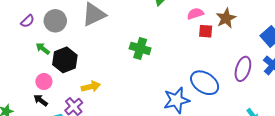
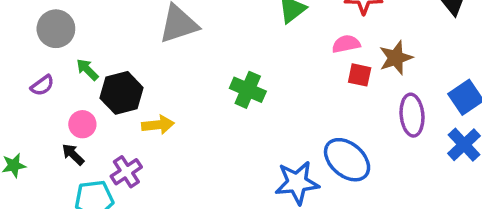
purple semicircle: (27, 21) -> (42, 85), moved
gray circle: (55, 21) -> (56, 29), moved
purple ellipse: (243, 69) -> (412, 115), moved, turned -30
yellow arrow: (91, 87) -> (158, 125), moved

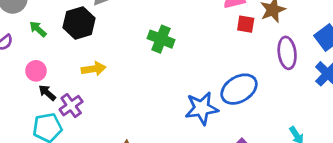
black hexagon: (122, 93) -> (79, 23), moved
black arrow: (73, 154) -> (47, 93), moved
blue ellipse: (347, 160) -> (239, 89), turned -69

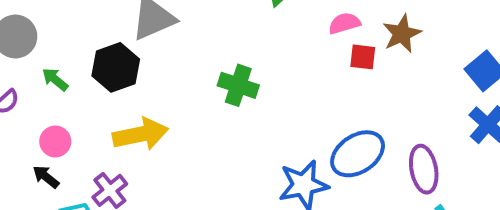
purple ellipse: (287, 53) -> (424, 169), moved
yellow arrow: (94, 69) -> (140, 134), size x1.5
black arrow: (47, 93) -> (46, 177), moved

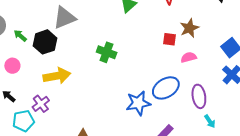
pink semicircle: (344, 23) -> (189, 57), moved
green arrow: (55, 79) -> (20, 36), moved
pink circle: (55, 141) -> (12, 66), moved

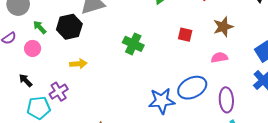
green arrow: (20, 36) -> (40, 27), moved
red square: (169, 39) -> (185, 35), moved
yellow arrow: (57, 76) -> (78, 64), size x0.6

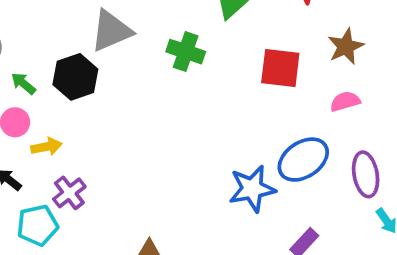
red square: (185, 35) -> (280, 68), size x1.6
green cross: (133, 44) -> (186, 52), moved
yellow arrow: (78, 64) -> (46, 147), moved

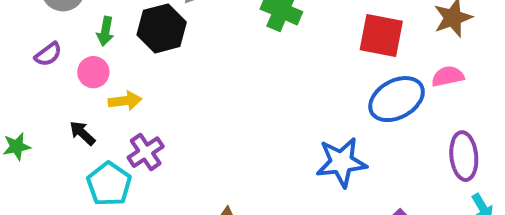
green arrow: (23, 83) -> (105, 31), turned -124
blue ellipse: (303, 160) -> (397, 99), moved
cyan pentagon: (38, 225) -> (109, 184), turned -30

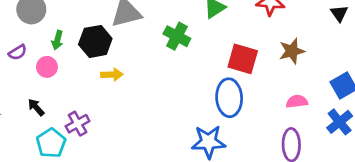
pink semicircle: (448, 76) -> (297, 101), moved
blue ellipse: (397, 99) -> (229, 98), moved, turned -69
yellow arrow: (125, 101) -> (112, 75), moved

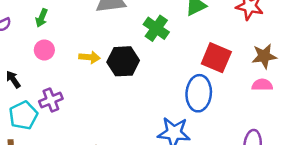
black hexagon: (95, 41) -> (123, 61), moved
pink circle: (47, 67) -> (44, 50), moved
pink semicircle: (297, 101) -> (262, 85), moved

